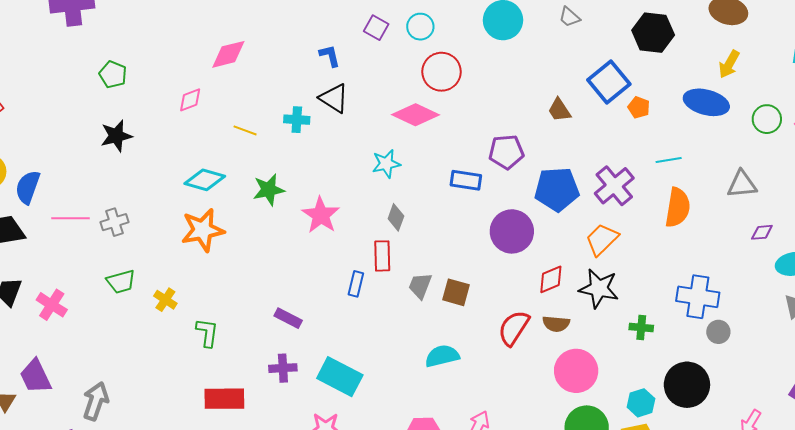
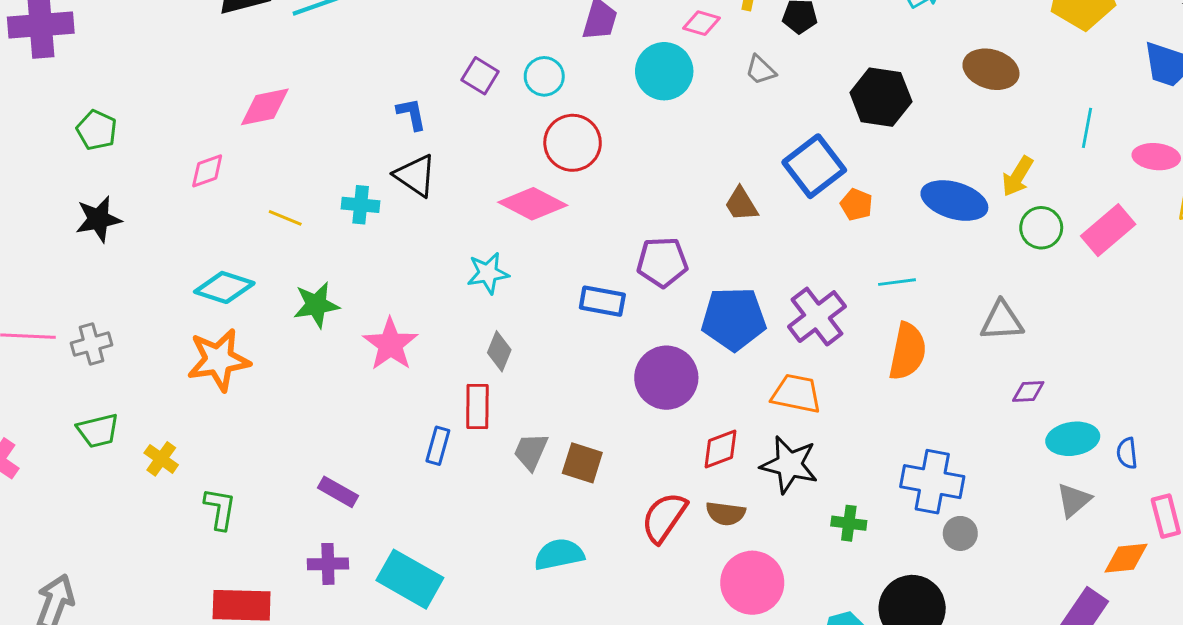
yellow arrow: (729, 64) -> (1018, 176), moved
orange trapezoid: (602, 239) -> (796, 394), turned 54

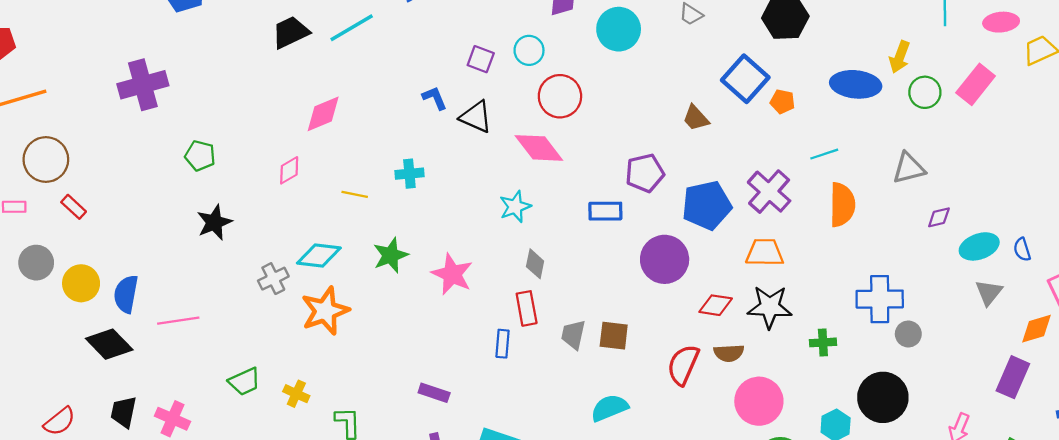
black triangle: (415, 176) -> (476, 117), moved
pink diamond: (533, 204) -> (539, 148), turned 36
gray cross: (92, 344) -> (273, 279), moved
red diamond: (720, 449) -> (716, 305), turned 40

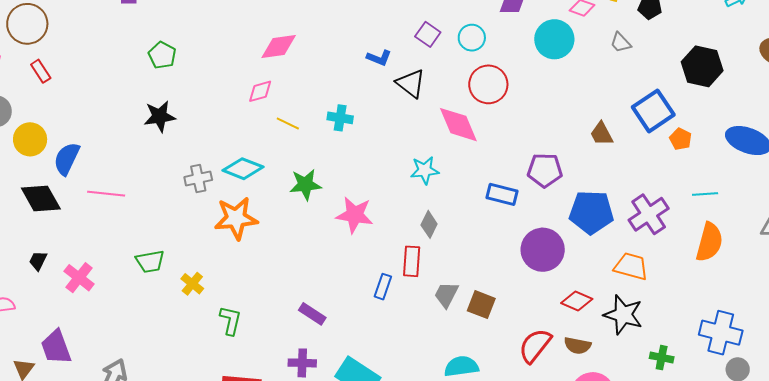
blue L-shape: (435, 98) -> (379, 58), turned 120
pink diamond: (289, 170) -> (260, 91), moved
pink star: (452, 274) -> (355, 215), turned -30
black trapezoid: (124, 412) -> (38, 261), size x0.7

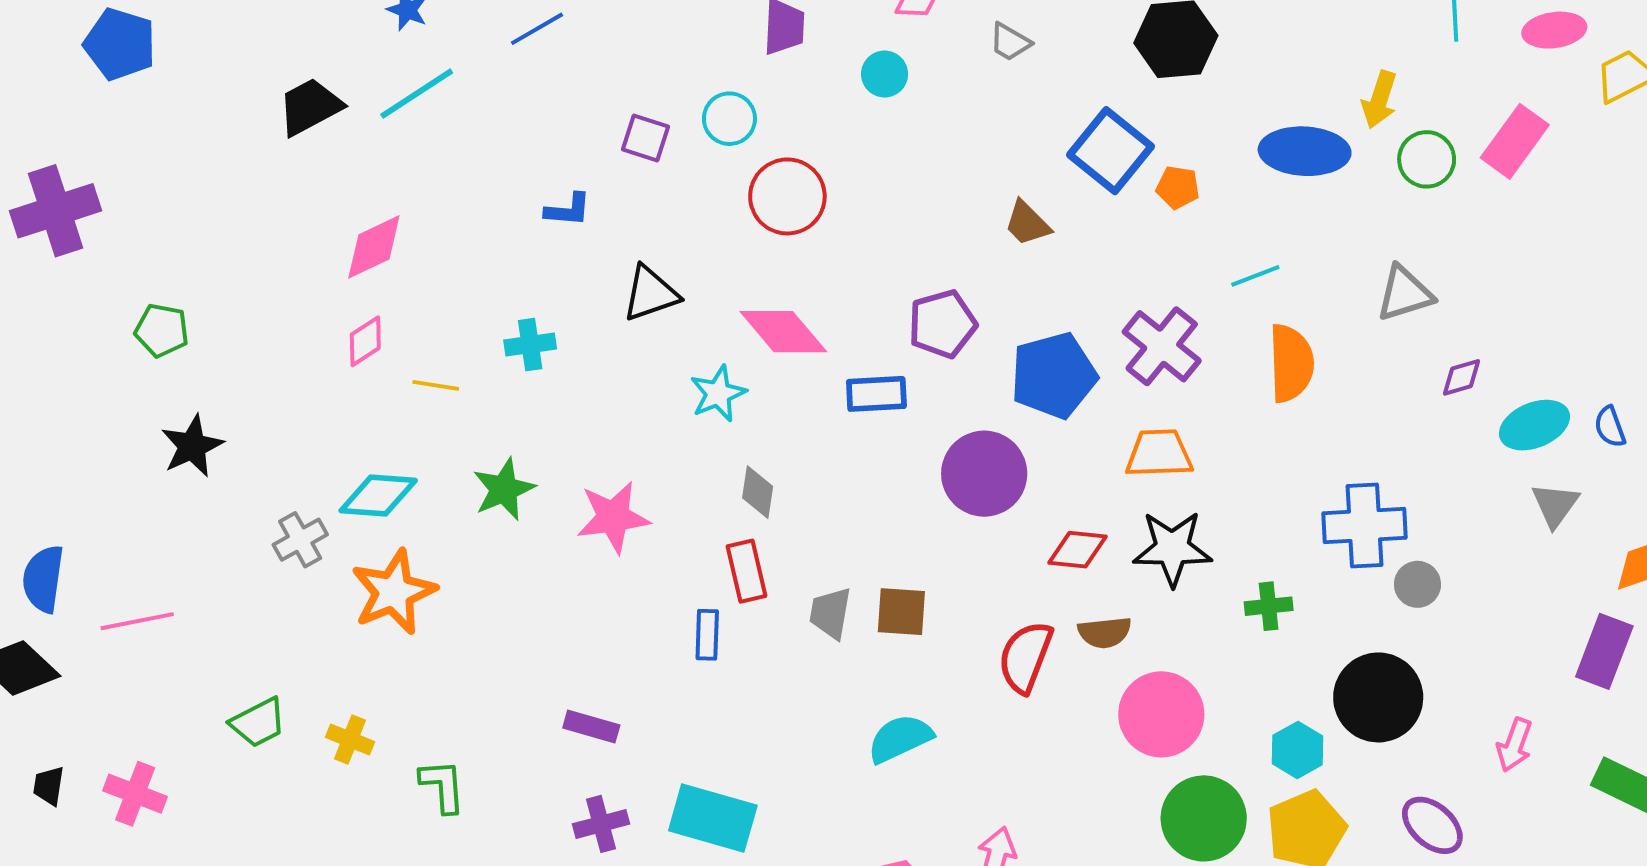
cyan circle: (554, 39) -> (885, 74), size x0.6
black triangle: (411, 83) -> (651, 294), moved, turned -40
pink diamond: (458, 125) -> (783, 332), moved

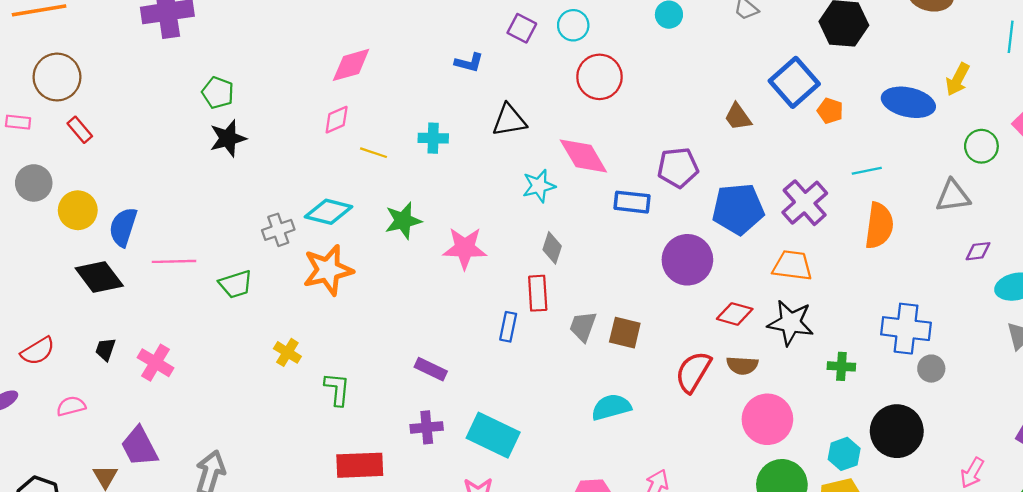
green circle: (1427, 159) -> (981, 146), moved
black star: (192, 446) -> (228, 138), moved
green trapezoid: (258, 723) -> (236, 284), moved

